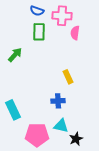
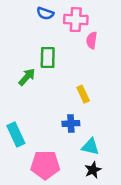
green rectangle: (39, 32) -> (48, 57), moved
green arrow: (15, 55) -> (27, 77), moved
cyan triangle: (61, 126) -> (90, 147), moved

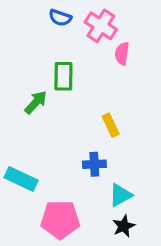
pink cross: (76, 20) -> (101, 26), turned 30
cyan rectangle: (16, 134) -> (21, 179), turned -40
cyan triangle: (90, 147) -> (120, 195), turned -42

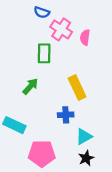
pink cross: (101, 26) -> (61, 29), moved
green arrow: (36, 102) -> (30, 86), moved
yellow rectangle: (111, 125) -> (77, 88), size x1.5

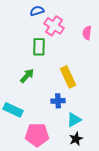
blue semicircle: (42, 12) -> (37, 11), turned 144
pink semicircle: (85, 37) -> (87, 33), moved

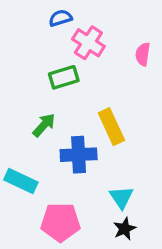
green rectangle: (39, 47) -> (64, 77), turned 72
blue cross: (58, 101) -> (79, 155), moved, size x1.5
cyan triangle: (74, 120) -> (121, 197), turned -35

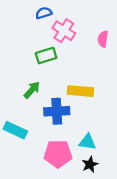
yellow rectangle: (111, 127) -> (80, 91), turned -60
cyan triangle: (121, 197) -> (88, 142), turned -48
pink pentagon: (60, 222) -> (58, 154), moved

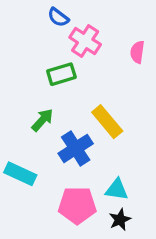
blue semicircle: (44, 13) -> (58, 17), turned -126
yellow rectangle: (80, 91) -> (107, 122), turned 45
blue cross: (57, 111) -> (76, 148), turned -30

